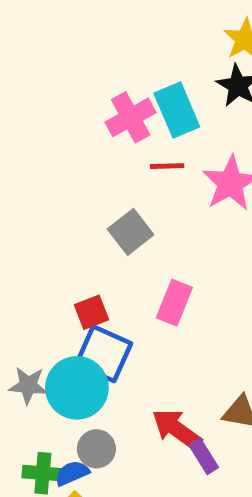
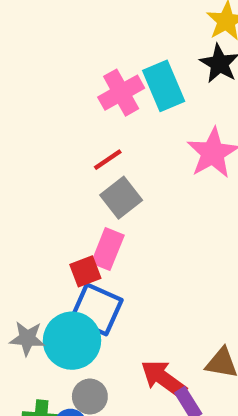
red line: (167, 166) -> (108, 160), moved, turned -32
pink rectangle: (174, 303) -> (108, 249), moved

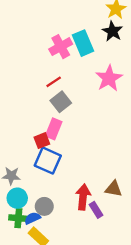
cyan circle: (72, 341) -> (17, 198), moved, size x0.7
red arrow: (164, 379) -> (83, 197), turned 60

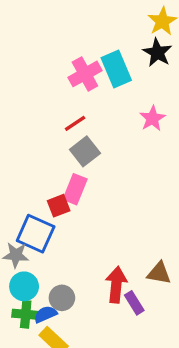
pink star: (109, 78) -> (152, 118), size x0.7
blue square: (48, 161) -> (36, 234), moved

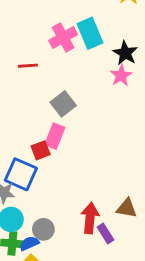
black star: (157, 53) -> (125, 53), moved
red line: (75, 123) -> (28, 66), moved, turned 30

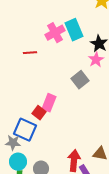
gray square: (63, 104) -> (80, 80), moved
red square: (41, 150) -> (39, 113), turned -32

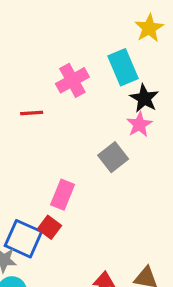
cyan rectangle: (74, 30) -> (123, 67), moved
red square: (39, 113) -> (50, 227), moved

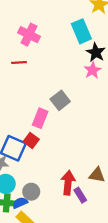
pink cross: (72, 80) -> (29, 35), moved, turned -35
gray square: (113, 157) -> (60, 100), moved

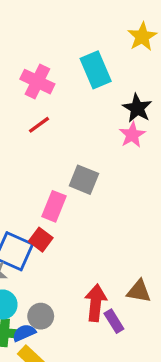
cyan rectangle: (81, 31) -> (96, 70), moved
red line: (19, 62) -> (39, 125), moved, turned -32
gray square: (60, 100) -> (84, 180), turned -30

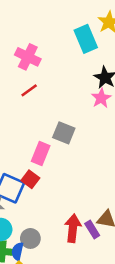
cyan rectangle: (96, 70) -> (86, 39), moved
purple rectangle: (114, 321) -> (92, 229), moved
blue semicircle: (24, 333) -> (17, 251), turned -54

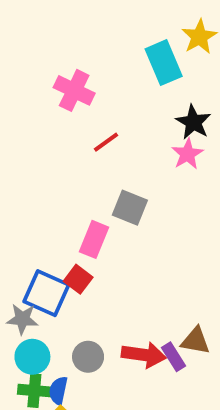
red line: (29, 90) -> (106, 142), moved
red arrow: (73, 228) -> (144, 355), turned 92
gray circle: (30, 238) -> (88, 357), moved

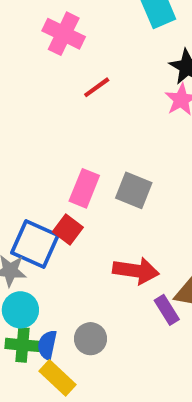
gray square: (130, 208) -> (134, 190), moved
red arrow: (144, 355) -> (136, 271), moved
gray circle: (88, 357) -> (90, 339), moved

